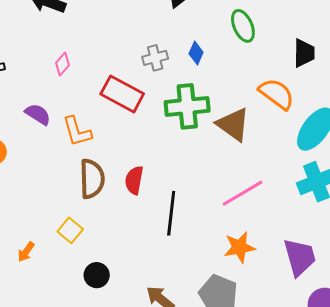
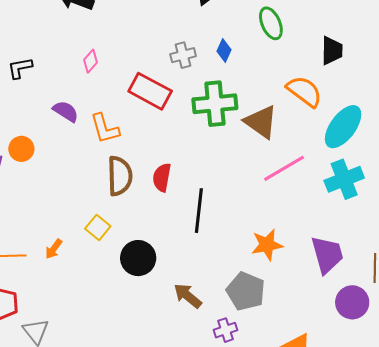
pink line: (242, 193) -> (284, 168), moved
black circle: (97, 275) -> (138, 258), moved, size x1.4

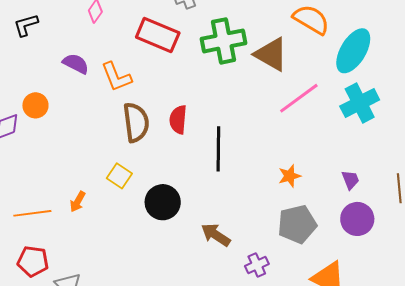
orange star: (267, 245) -> (290, 176), size x0.7
purple trapezoid: (327, 255) -> (350, 180), size x0.5
gray pentagon: (246, 291) -> (297, 224), moved, turned -30
purple circle: (352, 302) -> (357, 219), moved

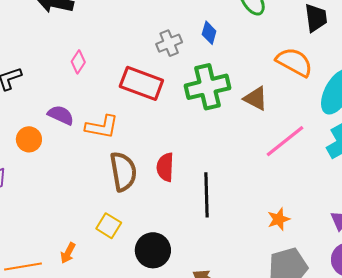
brown triangle: (271, 54) -> (256, 98), size x0.7
orange L-shape: (116, 77) -> (102, 127), turned -56
orange circle: (35, 105) -> (29, 139), moved

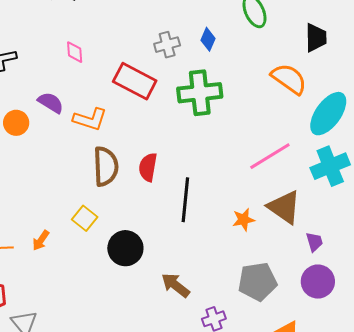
pink diamond: (78, 62) -> (75, 52), turned -45
brown triangle: (256, 98) -> (284, 207), moved, size x1.4
orange star: (279, 219) -> (244, 220), moved

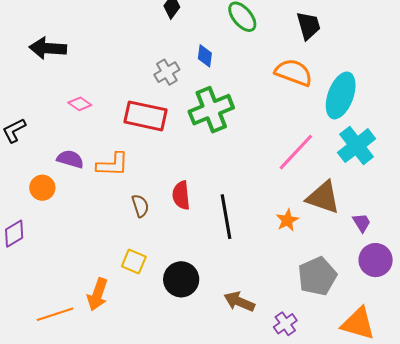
pink diamond: (75, 52) -> (80, 104), turned -35
brown semicircle: (106, 166) -> (140, 206), size x0.6
orange arrow: (41, 240) -> (98, 294), size x1.5

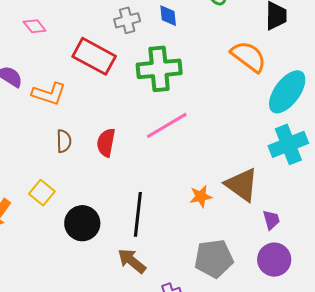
blue diamond: (205, 56) -> (168, 16), turned -30
pink line: (296, 152) -> (167, 125), moved
black line: (226, 217) -> (138, 214), moved

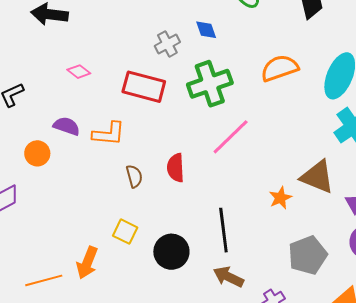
orange semicircle: (248, 56) -> (280, 68), moved, turned -42

